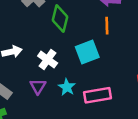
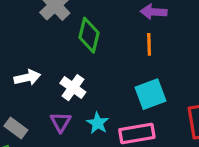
cyan square: (87, 52) -> (151, 94), moved

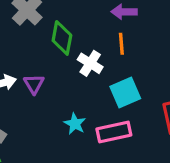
white cross: (73, 88) -> (90, 63), moved
purple triangle: (61, 122) -> (34, 84), moved

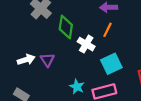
orange line: (121, 44) -> (107, 30), turned 32

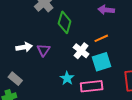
orange line: (107, 30) -> (101, 38), moved, turned 32
white cross: (86, 44) -> (81, 51), moved

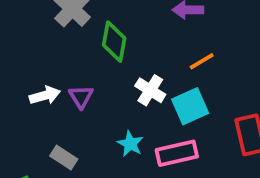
orange line: (101, 38) -> (202, 61), moved
gray rectangle: (15, 79) -> (64, 157), moved

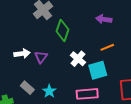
cyan star: (130, 144) -> (49, 91), moved

